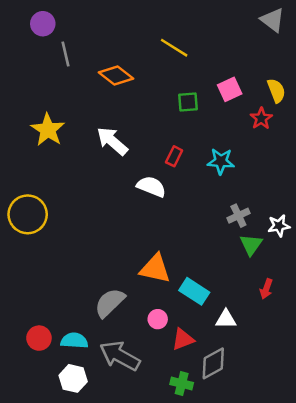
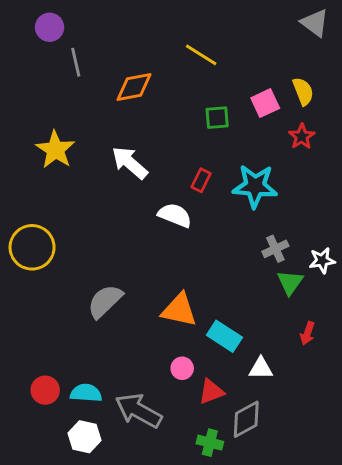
orange diamond: (116, 75) -> (134, 87), turned -48
yellow semicircle: (276, 91) -> (303, 91), moved
cyan star: (221, 161) -> (255, 186), size x1.4
gray semicircle: (110, 303) -> (105, 301), moved

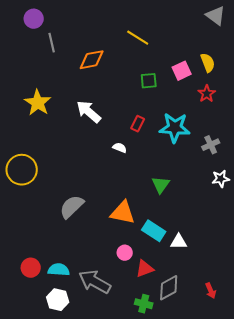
white semicircle: (175, 215) -> (120, 148), size x0.6
gray cross: (275, 249) -> (211, 145), moved
green triangle: (290, 282) -> (161, 185), moved
red arrow: (307, 333) -> (211, 291), moved, turned -42
white triangle: (261, 368) -> (179, 242), moved

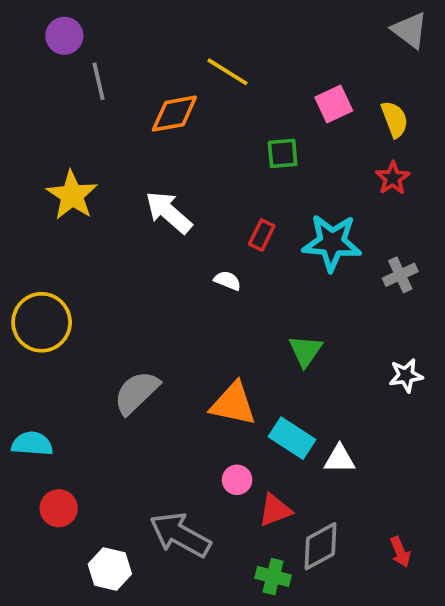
yellow line: (138, 38) -> (228, 72), moved
pink square: (182, 71) -> (334, 104), moved
white star: (221, 179) -> (406, 375), moved
cyan semicircle: (59, 270) -> (32, 444), moved

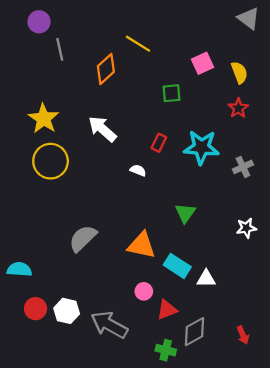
orange diamond: (174, 114) -> (106, 69), turned -32
yellow circle: (42, 322) -> (51, 161), moved
white hexagon: (110, 569) -> (67, 311), moved

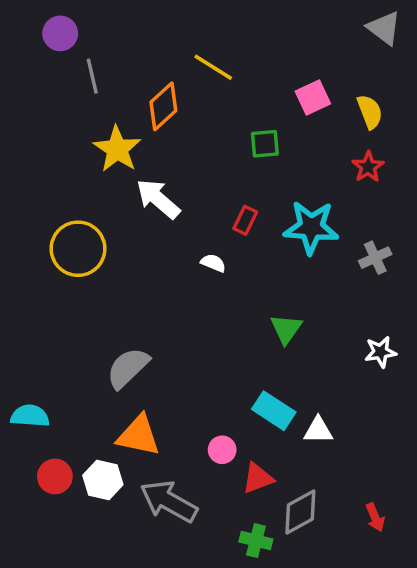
yellow star: (44, 119) -> (117, 149), moved
orange triangle: (142, 245) -> (139, 436), moved

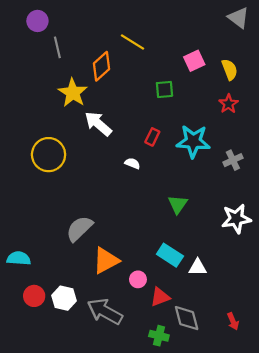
white star: (380, 352) -> (236, 219), size x1.5
orange triangle: (139, 436) -> (106, 261), moved, turned -40
gray diamond: (300, 512) -> (187, 318), turned -76

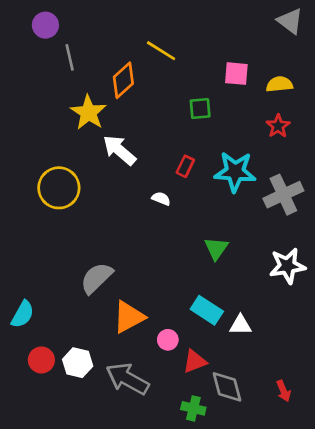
pink square: (194, 61) -> (236, 74), turned 30
yellow semicircle: (230, 70) -> (279, 84), turned -75
gray cross: (233, 160) -> (283, 195), size x1.6
cyan semicircle: (19, 258) -> (23, 314), turned 115

